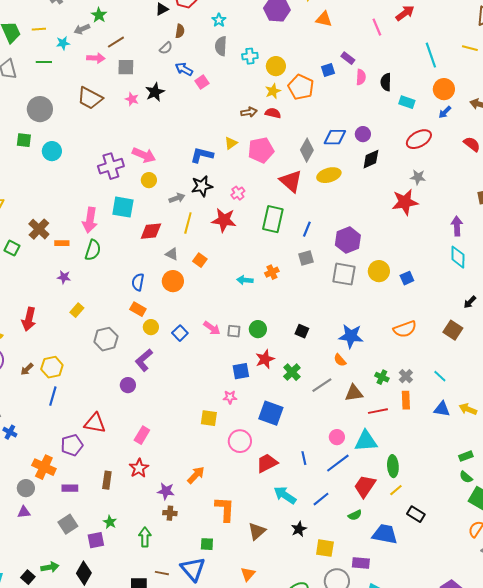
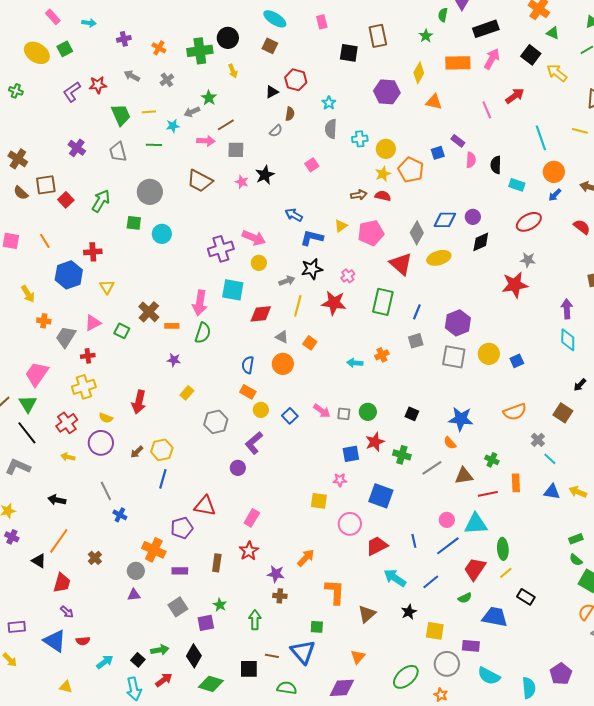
blue arrow: (184, 69) -> (294, 215), moved
green cross: (292, 372) -> (402, 455), turned -30
gray cross: (406, 376) -> (538, 440), moved

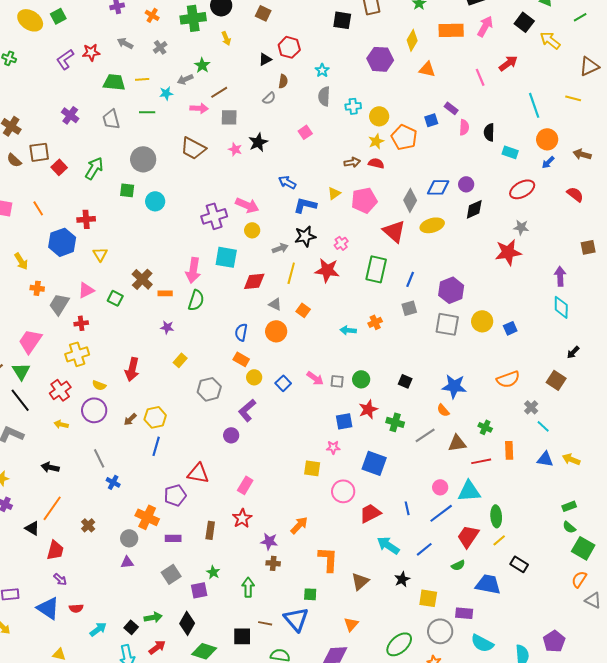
green trapezoid: (121, 115) -> (114, 82), turned -60

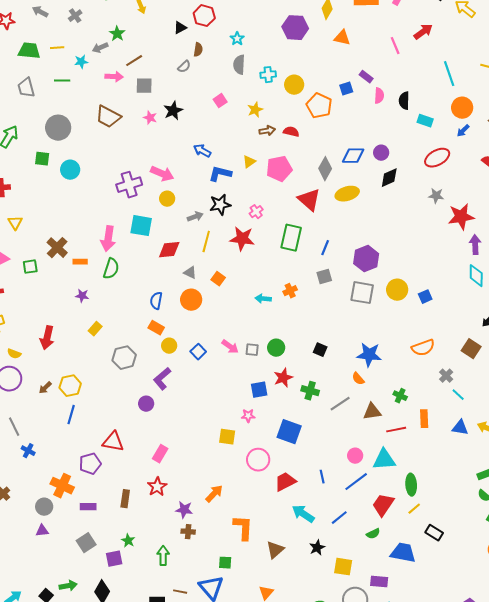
yellow star: (376, 141) -> (255, 110), moved
red star: (508, 252) -> (461, 217), moved
green square: (115, 298) -> (30, 267), turned -35

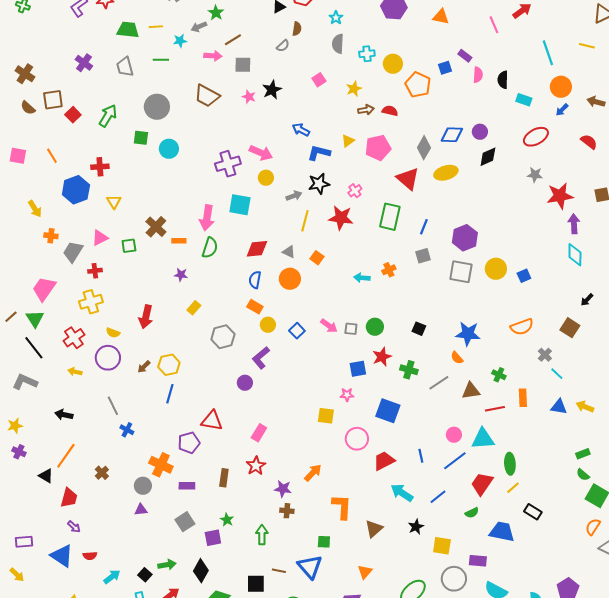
red diamond: (169, 250) -> (257, 249), moved

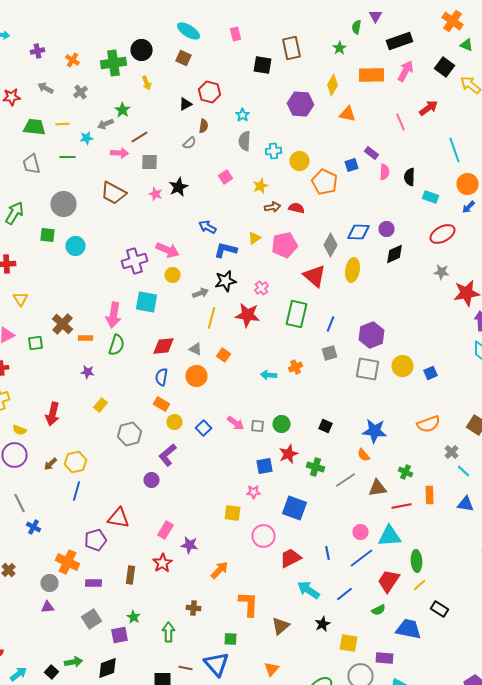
yellow ellipse: (446, 173) -> (352, 270), turned -65
purple star: (283, 489) -> (190, 545), moved
black diamond: (201, 571) -> (108, 668), turned 40

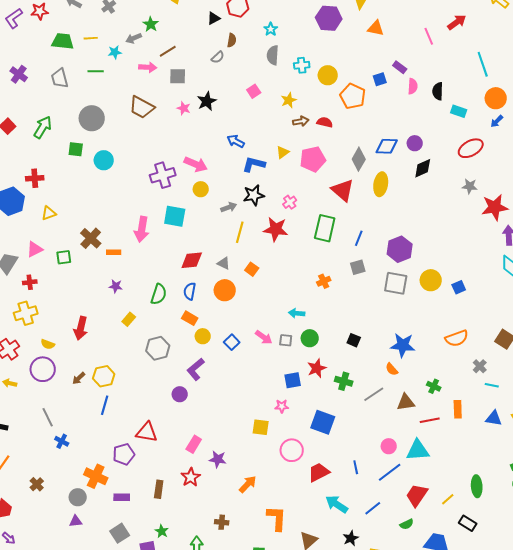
yellow triangle: (20, 299) -> (49, 213), turned 42
green semicircle: (116, 345) -> (159, 294), moved
cyan arrow: (268, 375) -> (297, 313), moved
cyan line: (464, 471) -> (492, 385), turned -32
green ellipse: (416, 561) -> (477, 486), moved

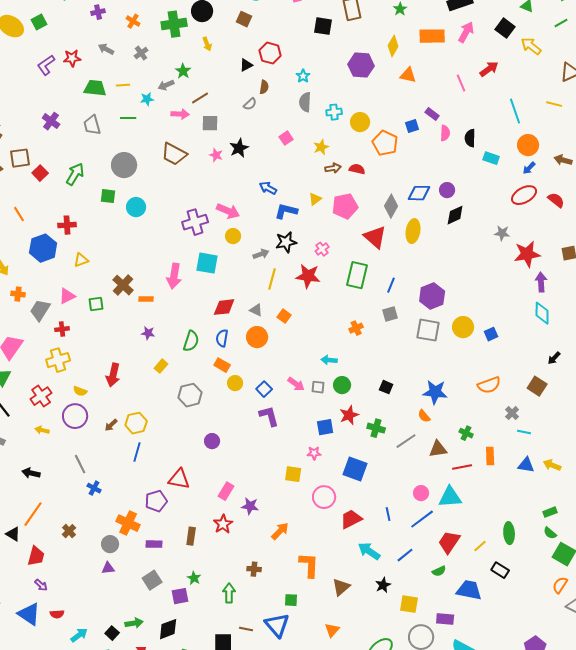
red ellipse: (471, 148) -> (524, 195), moved
purple L-shape: (196, 369) -> (269, 416), moved, turned 115

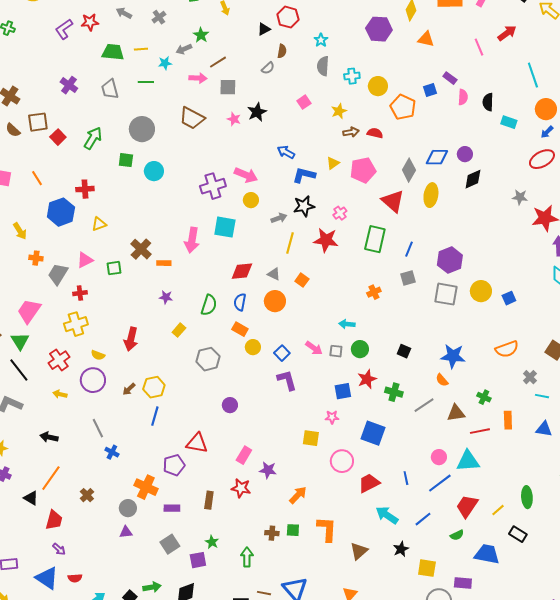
red star: (223, 524) -> (241, 488), turned -30
green square: (291, 600) -> (293, 530), moved

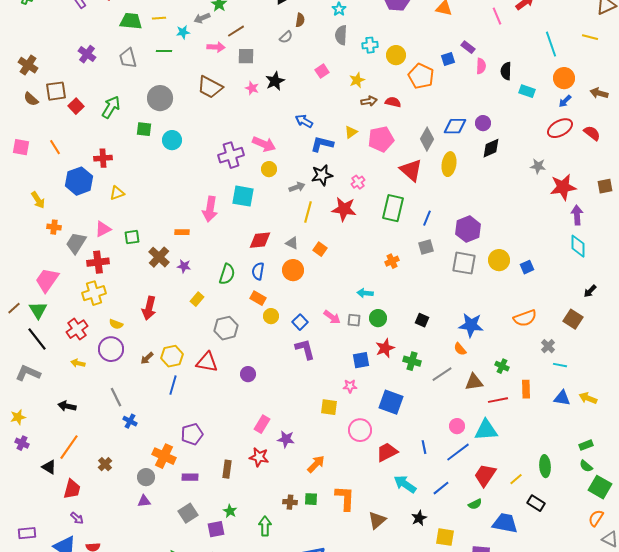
brown cross: (141, 249) -> (159, 257), moved
red cross: (80, 293) -> (98, 262), size x1.5
red triangle: (197, 443) -> (207, 362), moved

